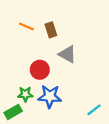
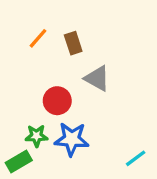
orange line: (26, 26) -> (38, 38), turned -72

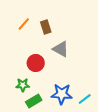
blue star: (72, 139) -> (62, 94), moved
green rectangle: (19, 161) -> (34, 101), moved

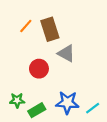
brown rectangle: (46, 27) -> (50, 29), size x1.5
green star: (23, 85) -> (17, 100), moved

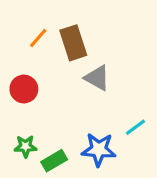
red circle: (39, 69) -> (24, 89), moved
cyan line: (93, 108) -> (135, 127), moved

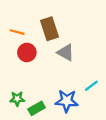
orange line: (38, 38) -> (17, 32), moved, turned 64
red circle: (24, 89) -> (27, 52), moved

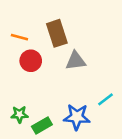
gray triangle: (66, 52) -> (76, 61), turned -36

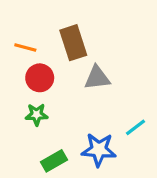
green star: (19, 114) -> (37, 115), moved

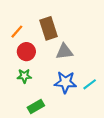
orange line: (25, 48) -> (17, 32), turned -64
blue star: (99, 150) -> (65, 82), moved

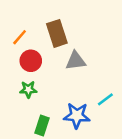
blue star: (65, 82) -> (77, 116), moved
green rectangle: (36, 106) -> (42, 125), turned -42

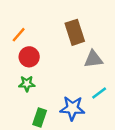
brown rectangle: (57, 33) -> (75, 32), moved
gray triangle: (76, 61) -> (93, 59), moved

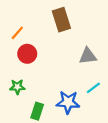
brown rectangle: (75, 32) -> (61, 20), moved
green star: (27, 84) -> (17, 87), moved

